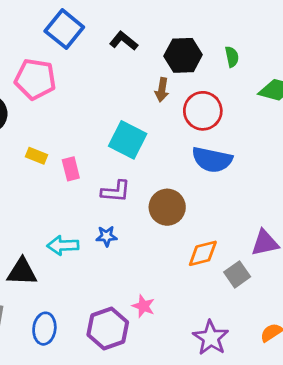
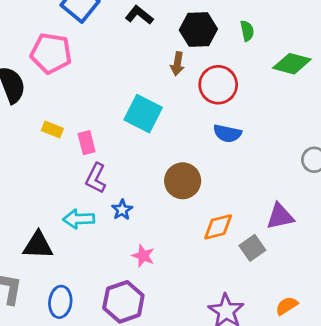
blue semicircle: (212, 160) -> (227, 133), size x0.7
purple L-shape: (116, 191) -> (96, 178), moved, turned 112
blue star: (106, 236) -> (122, 210), turned -30
pink star: (143, 306) -> (143, 256), moved

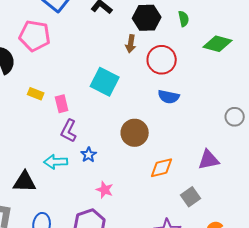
gray square: (252, 248) -> (191, 197), moved

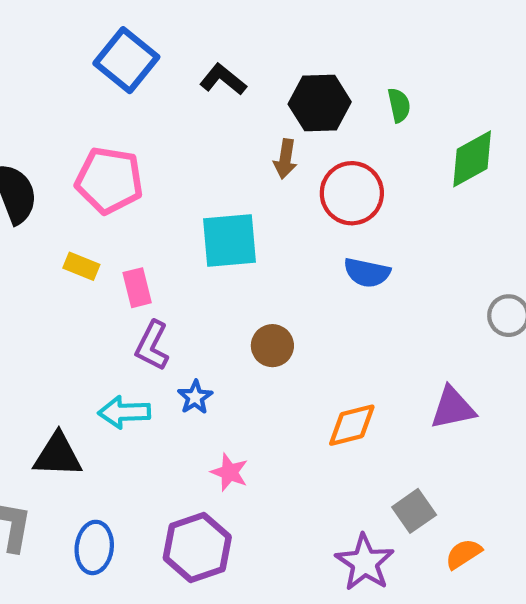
pink pentagon: (35, 36) -> (109, 180), moved
green diamond: (218, 44) -> (472, 159), turned -44
cyan square: (105, 82) -> (229, 240), turned -32
brown circle: (135, 133) -> (272, 346), moved, size x0.7
gray square: (191, 197) -> (414, 511), moved

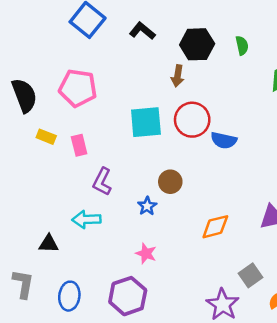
red circle: (352, 193) -> (192, 120), moved
yellow rectangle: (81, 266) -> (46, 137), moved
pink rectangle: (137, 288) -> (79, 145), moved
blue star: (195, 397) -> (147, 206), moved
black triangle: (58, 455) -> (49, 244), size x0.7

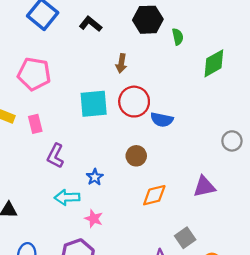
black hexagon: (197, 44) -> (148, 20), moved
brown circle: (170, 182) -> (136, 156), moved
cyan arrow: (86, 219) -> (67, 197), moved

